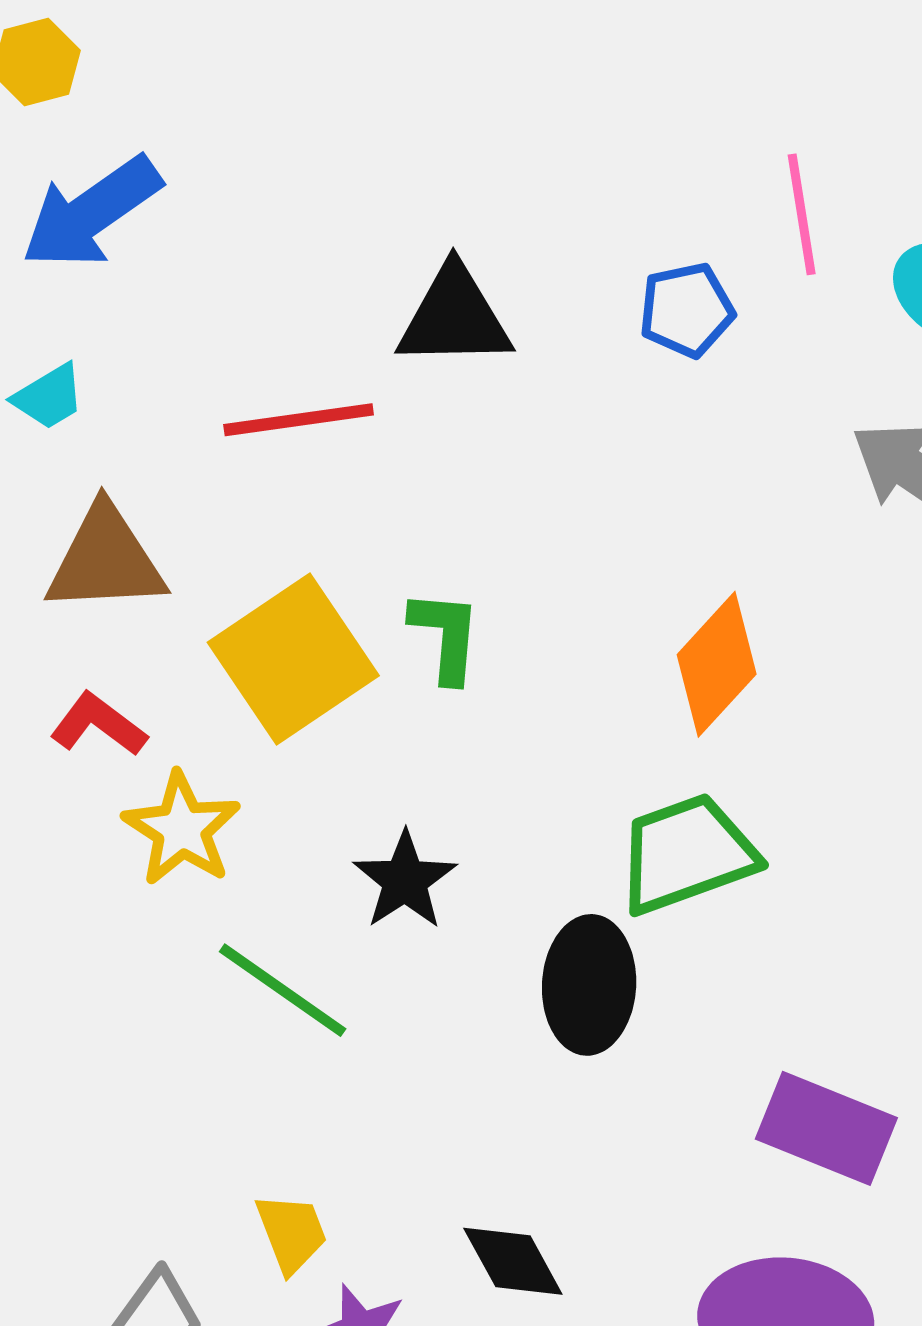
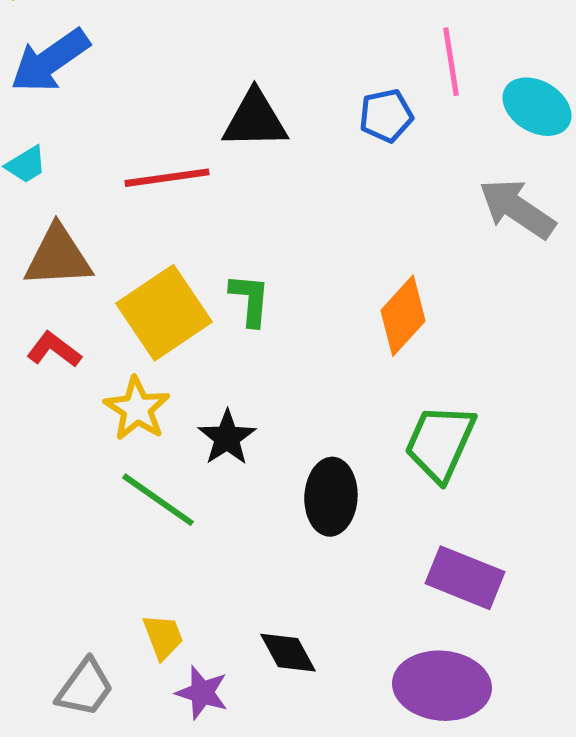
yellow star: (182, 829) -> (137, 409), moved
green trapezoid: (686, 854) -> (440, 443), moved, turned -46

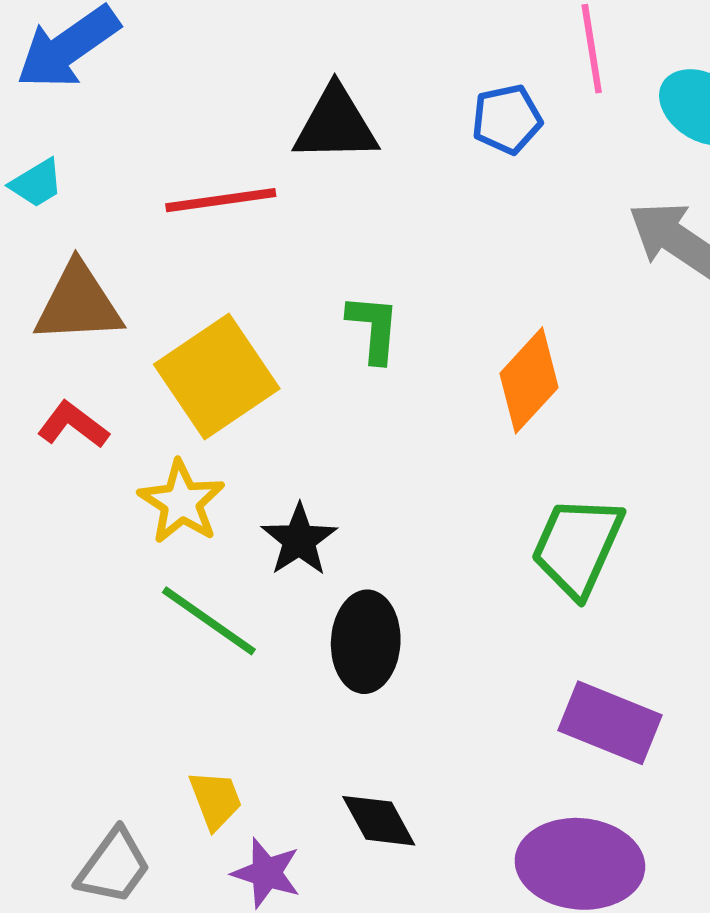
green L-shape: (250, 300) -> (374, 328), moved
black ellipse: (331, 497) -> (366, 642), moved

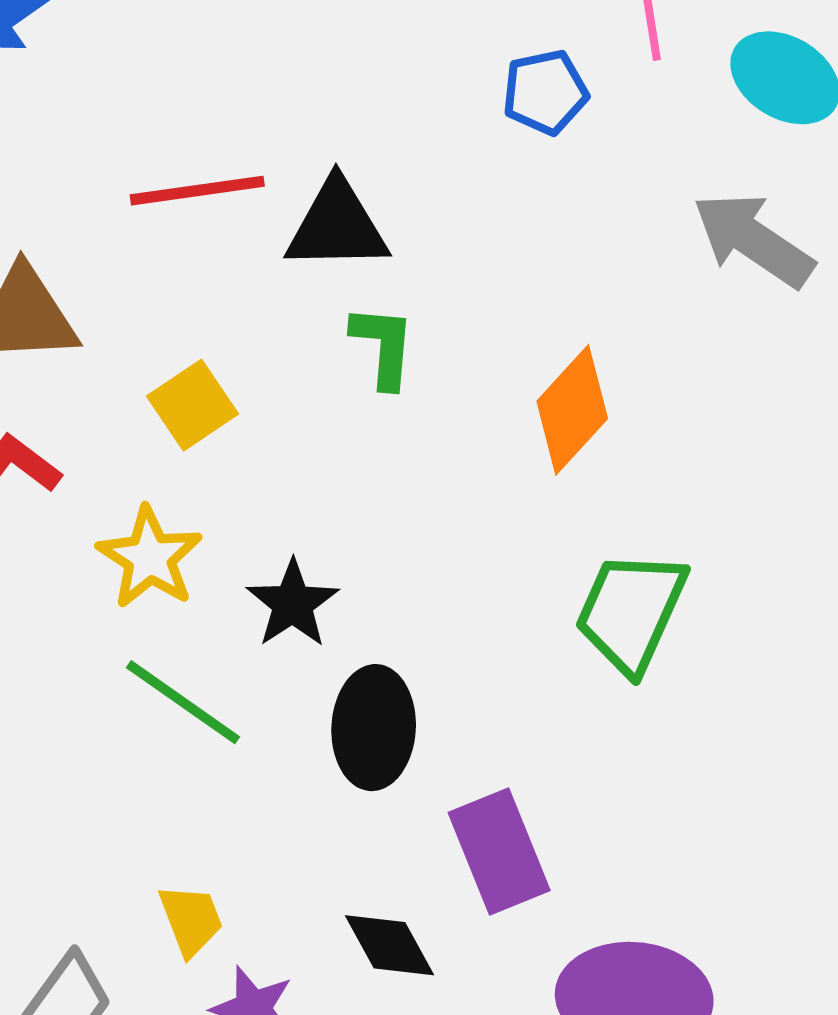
black triangle: (336, 124) -> (337, 226), moved
yellow square: (217, 377) -> (193, 405), size x0.6
purple rectangle: (610, 723) -> (499, 852), moved, turned 46

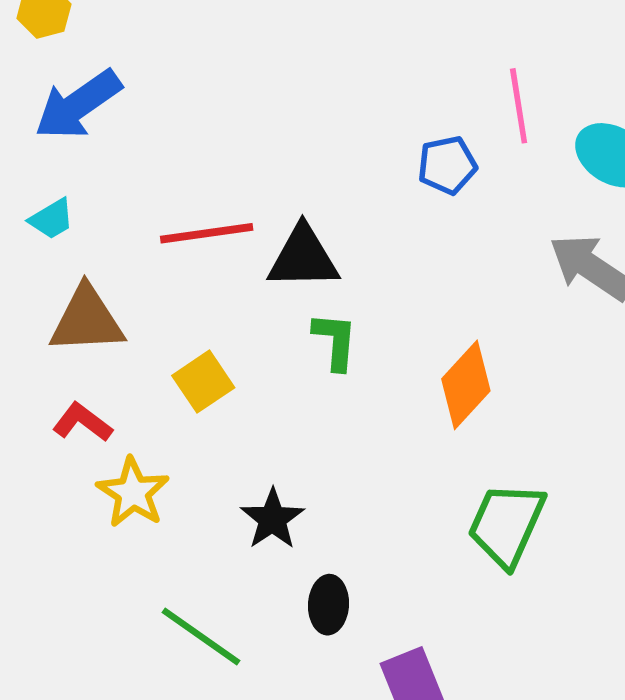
yellow star: (150, 558) -> (133, 493), moved
green line: (183, 702) -> (201, 636), moved
black ellipse: (374, 728) -> (329, 605), size x0.7

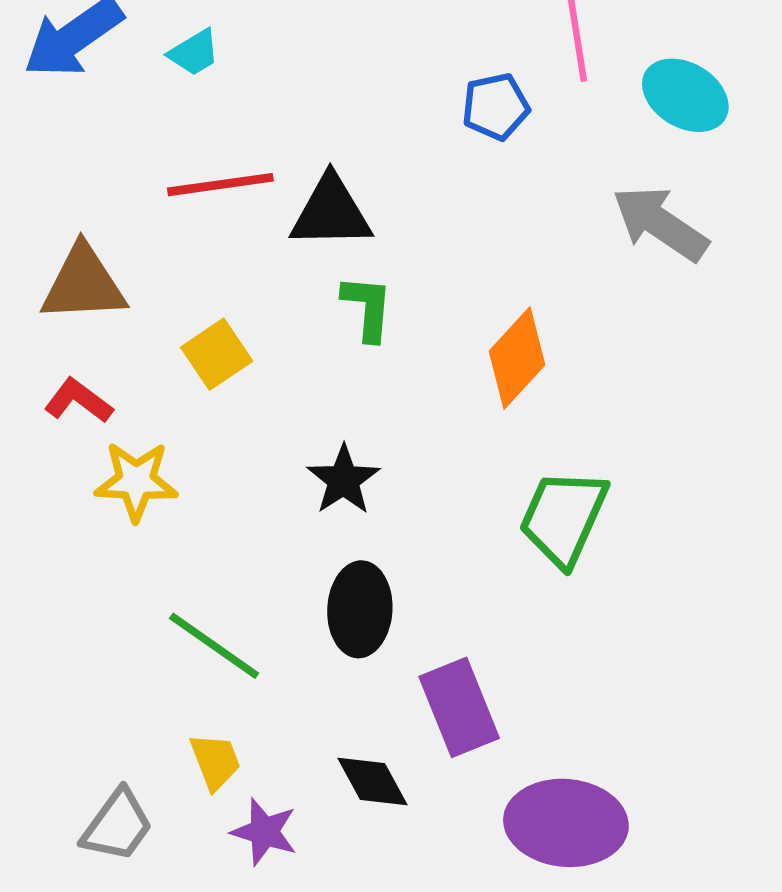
cyan trapezoid: (52, 219) -> (194, 53), moved
yellow star: (133, 493) -> (136, 481), turned -30
black star: (272, 519) -> (344, 480), moved
black ellipse: (329, 605) -> (360, 609), size x1.4

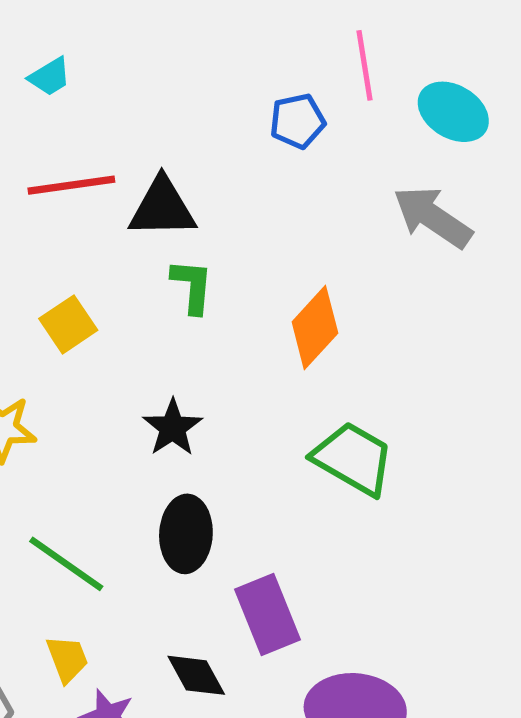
green trapezoid: (563, 518) -> (353, 459), turned 96

